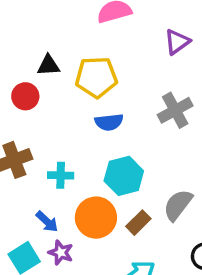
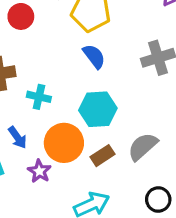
blue semicircle: (109, 122) -> (94, 56), turned -132
purple star: (61, 253) -> (39, 171), moved

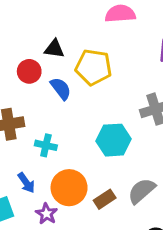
blue semicircle: (94, 56) -> (61, 89), moved
cyan hexagon: (98, 109) -> (114, 140), moved

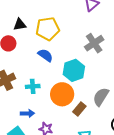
blue semicircle: (61, 89) -> (45, 55), moved
blue arrow: (26, 183) -> (27, 113), turned -40
orange circle: (69, 188) -> (62, 94), moved

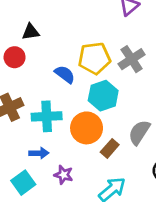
yellow pentagon: (48, 29) -> (94, 58), moved
cyan cross: (33, 86) -> (47, 116), size x1.5

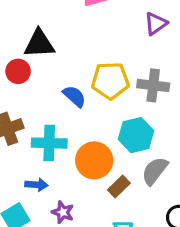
black triangle: (31, 32) -> (39, 44), size x1.5
gray cross: (132, 59) -> (153, 85), turned 35
cyan hexagon: (103, 96) -> (136, 135), moved

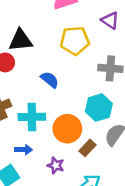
purple triangle: (156, 24) -> (110, 20), turned -48
yellow pentagon: (110, 81) -> (75, 41), moved
purple star: (63, 212) -> (56, 165), moved

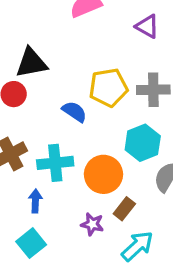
yellow pentagon: (75, 41) -> (108, 88), moved
brown rectangle: (87, 148) -> (124, 209), moved
blue arrow: (24, 150) -> (35, 201), moved, turned -84

